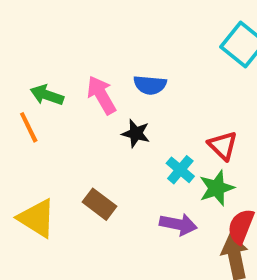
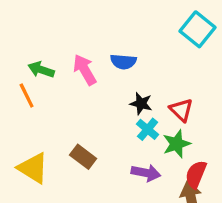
black star: (136, 133) -> (141, 104), moved

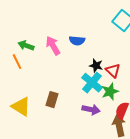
black star: (141, 104) -> (96, 66), moved
cyan cross: (148, 129) -> (92, 83), size x1.5
brown rectangle: (83, 157) -> (52, 100), turned 70

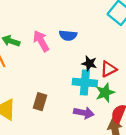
red triangle: (113, 71) -> (108, 69), turned 49
cyan cross: (92, 83) -> (85, 83), turned -35

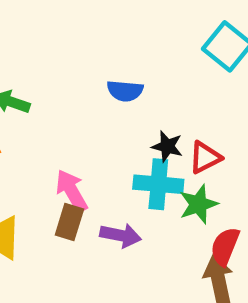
pink arrow: (41, 41) -> (72, 191), moved
purple arrow: (84, 113) -> (121, 235), moved

